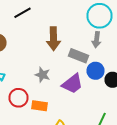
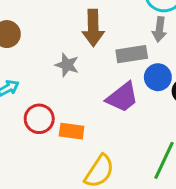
gray rectangle: (78, 56) -> (132, 54), turned -30
gray star: (42, 75) -> (67, 65), moved

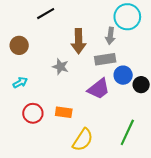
gray arrow: (159, 29) -> (110, 36), moved
red circle: (39, 119) -> (33, 113), moved

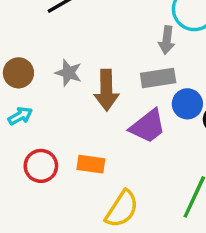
brown arrow: (79, 41) -> (106, 90), moved
brown circle: (19, 45) -> (18, 73), moved
gray star: (60, 67) -> (68, 73), moved

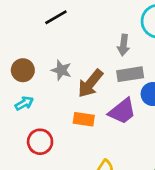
gray arrow: (167, 40) -> (123, 45), moved
brown arrow: (106, 90) -> (90, 83), turned 40
orange rectangle: (91, 164) -> (84, 119), moved

